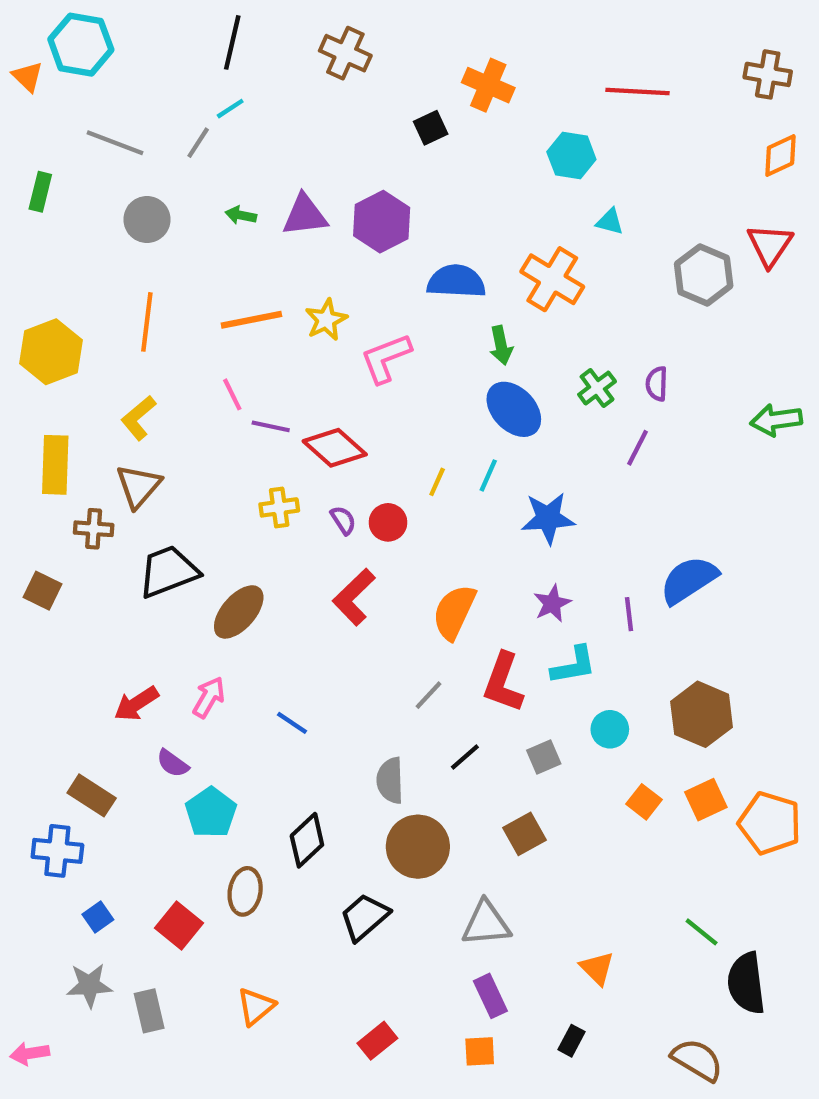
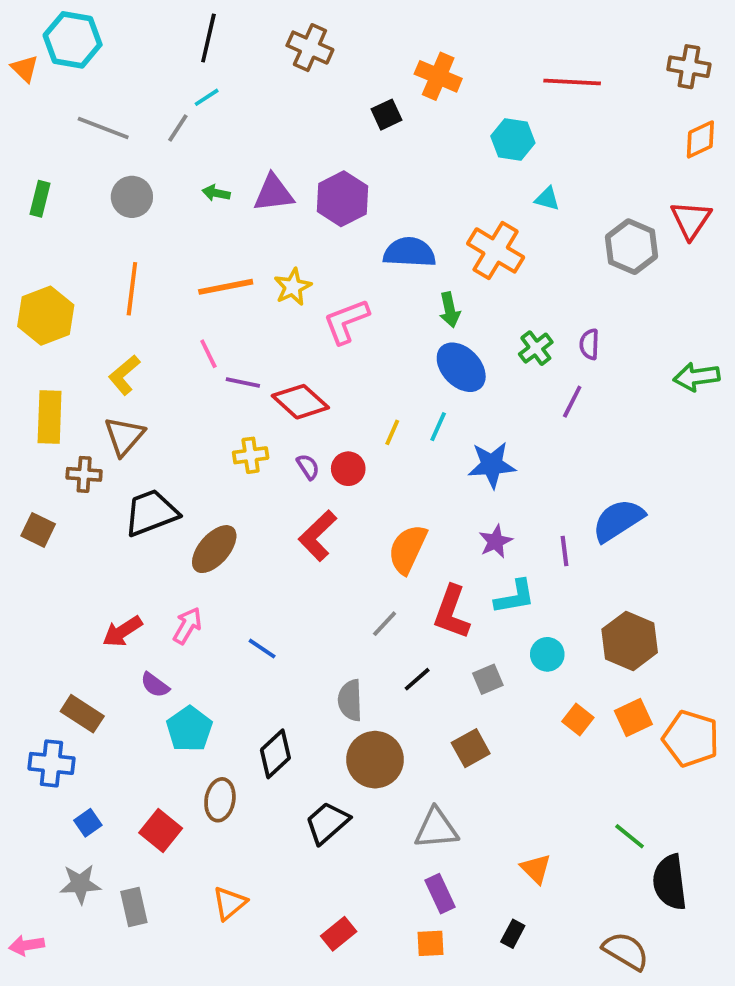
green rectangle: (40, 192) -> (40, 199), moved

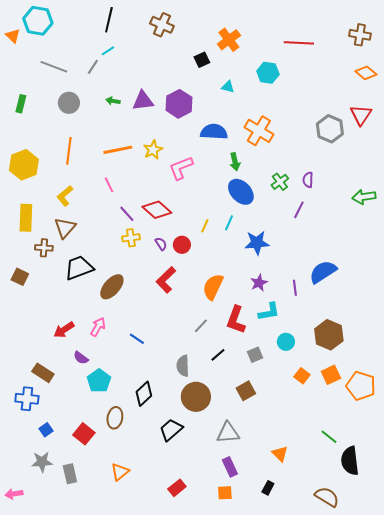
orange cross: (438, 76) -> (229, 40), turned 30
orange diamond: (700, 139) -> (366, 73), turned 65
cyan triangle: (547, 199) -> (228, 87), moved
purple line: (243, 383) -> (127, 214), moved, turned 36

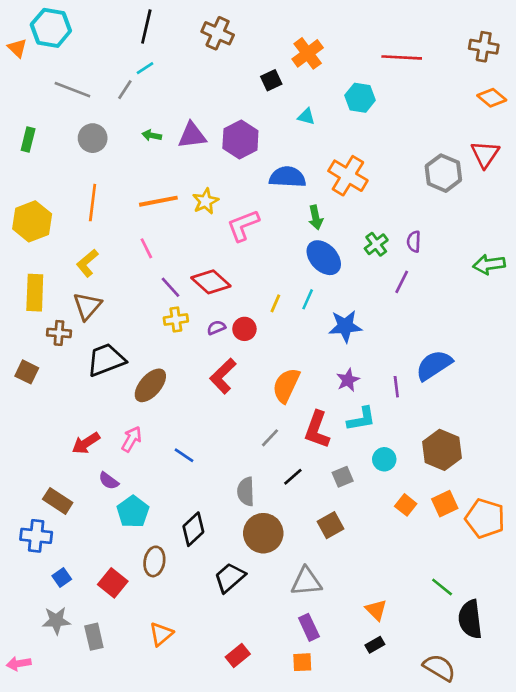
purple semicircle: (161, 244) -> (216, 328), turned -80
black rectangle: (268, 488) -> (375, 645), moved, turned 32

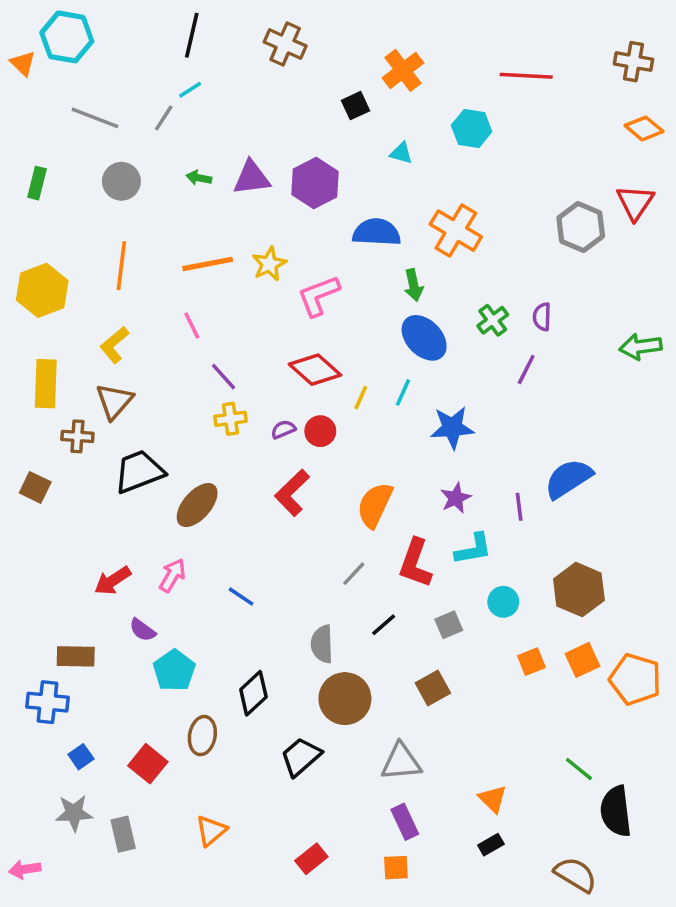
red diamond: (211, 282) -> (315, 370), moved
brown rectangle: (58, 501) -> (76, 656), turned -32
orange square: (406, 505) -> (531, 662), turned 30

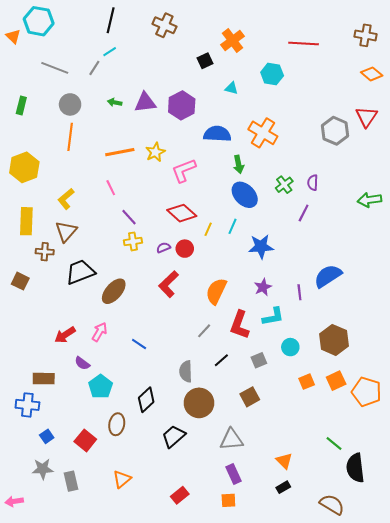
orange line: (121, 266) -> (70, 137), moved

